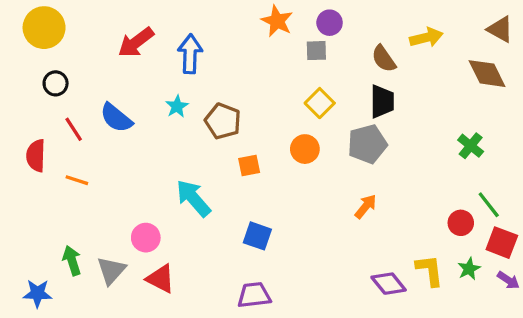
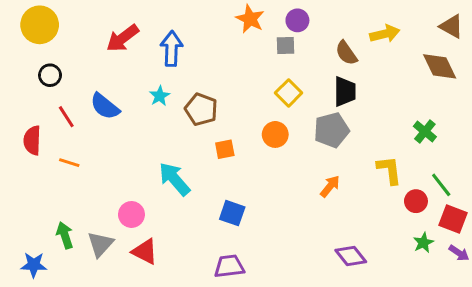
yellow L-shape: (430, 270) -> (389, 170), moved

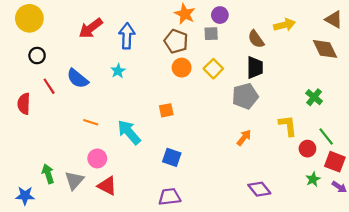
brown pentagon: (201, 109) -> (176, 41), moved
orange circle: (275, 134) -> (182, 68), moved
orange line: (69, 163) -> (91, 122), moved

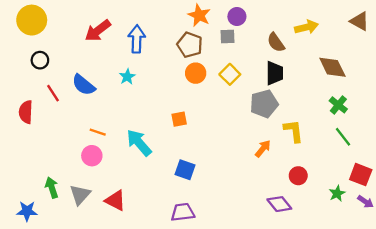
brown diamond: (325, 49) -> (332, 67), moved
yellow L-shape: (288, 126) -> (294, 131), moved
green line: (326, 137) -> (343, 137), moved
red circle: (307, 149) -> (298, 176), moved
pink circle: (97, 158) -> (92, 156), moved

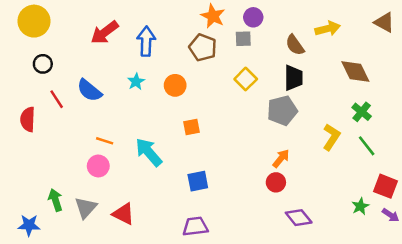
orange circle: (196, 73) -> (175, 85), moved
yellow L-shape: (294, 131) -> (331, 137), moved, turned 40
blue square: (185, 170) -> (198, 181), turned -30
red circle: (298, 176) -> (276, 182), moved

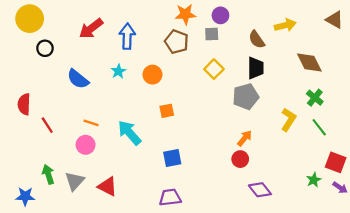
orange star: (213, 16) -> (185, 14), turned -30
black circle: (43, 64) -> (45, 48), moved
red line: (57, 99) -> (47, 125), moved

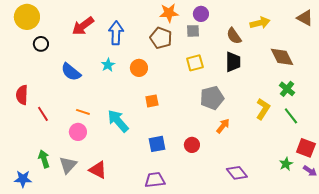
yellow square: (214, 69) -> (195, 63), turned 30
gray pentagon: (246, 97) -> (212, 98), moved
red circle: (240, 159) -> (192, 145), moved

